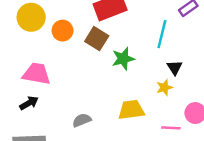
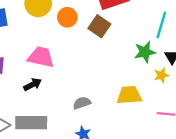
green star: (123, 59) -> (145, 52), moved

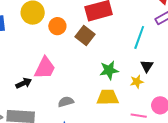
green star: (145, 52) -> (109, 70), moved
pink trapezoid: (41, 57) -> (45, 68), moved, turned 100

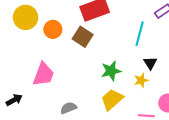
black arrow: (24, 83) -> (14, 100), moved
yellow trapezoid: (108, 97) -> (112, 99), turned -35

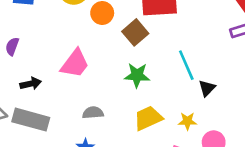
cyan line: (140, 34) -> (186, 65), moved, turned -55
green star: (111, 71) -> (137, 75), moved
yellow star: (141, 80) -> (187, 121), moved

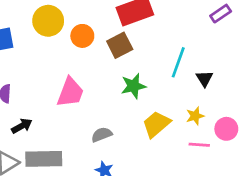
brown square: (135, 32) -> (120, 45), turned 30
cyan line: (186, 65) -> (178, 62), turned 60
black arrow: (31, 84) -> (22, 126), moved

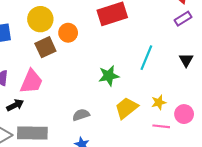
brown square: (120, 45) -> (45, 47), moved
black triangle: (205, 79) -> (186, 60), moved
pink trapezoid: (70, 92) -> (31, 82), moved

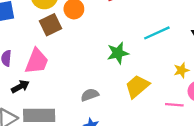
cyan line: (146, 58) -> (157, 33), turned 45
yellow star: (159, 102) -> (181, 70), moved

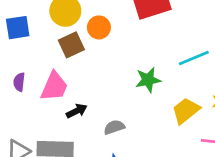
yellow trapezoid: (137, 86) -> (186, 111), moved
black arrow: (20, 87) -> (77, 111), moved

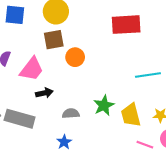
orange circle: (99, 27) -> (75, 57), moved
green star: (148, 80) -> (104, 105), moved, turned -30
yellow trapezoid: (186, 111) -> (131, 115), turned -80

